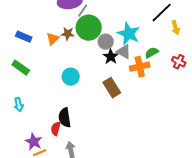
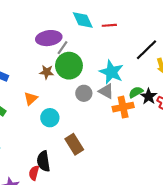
orange triangle: (53, 39) -> (31, 99), moved
gray circle: (106, 42) -> (84, 93), moved
black star: (111, 57) -> (149, 96), moved
brown rectangle: (112, 88) -> (74, 144), moved

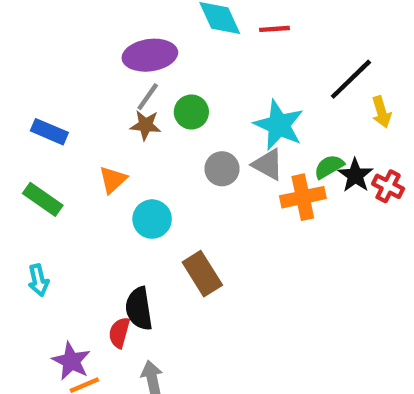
gray line: (63, 48) -> (148, 97), moved
green circle: (69, 66) -> (191, 112), size x0.6

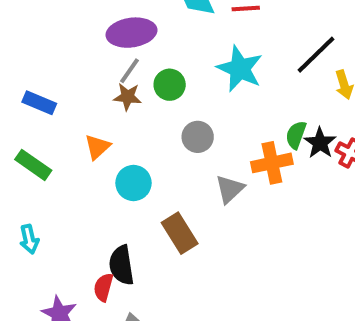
cyan star: (279, 125) -> (240, 69), moved
gray triangle: (268, 164) -> (230, 189), moved, turned 48
green semicircle: (329, 167) -> (296, 135), turned -40

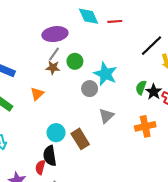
cyan star: (240, 69) -> (105, 74), moved
orange cross: (272, 163) -> (145, 126), moved
cyan circle: (133, 183) -> (56, 133), moved

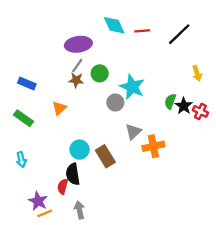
black line: (151, 46) -> (179, 34), moved
orange cross: (145, 126) -> (153, 146), moved

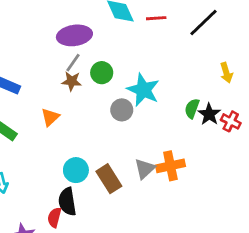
gray triangle: (133, 132) -> (145, 169), moved

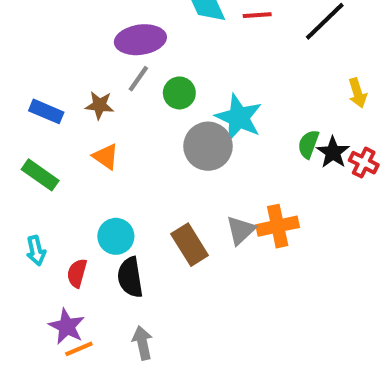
brown star: (72, 81) -> (99, 105), moved
gray circle: (122, 110) -> (208, 146), size x1.5
orange triangle: (50, 117) -> (106, 156), turned -42
cyan circle: (76, 170) -> (116, 236), moved
red semicircle: (54, 217) -> (77, 273), moved

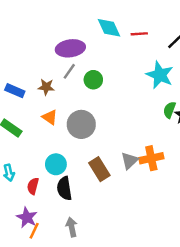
cyan star: (239, 118) -> (160, 75), moved
gray circle: (208, 146) -> (81, 124), moved
orange line: (79, 349) -> (34, 231), turned -42

